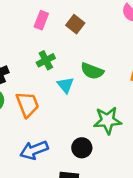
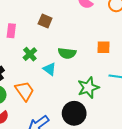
pink rectangle: (41, 20) -> (11, 31), moved
black circle: (82, 148) -> (74, 113), size x1.5

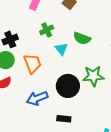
black circle: (74, 113) -> (68, 86), moved

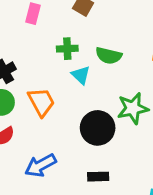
green cross: (47, 30) -> (67, 49), moved, turned 32
blue arrow: (37, 98) -> (40, 165), moved

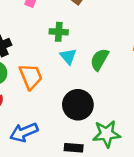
green semicircle: (109, 56) -> (99, 59), moved, turned 100
green star: (133, 108) -> (107, 134), moved

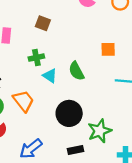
green semicircle: (99, 59) -> (76, 71), turned -42

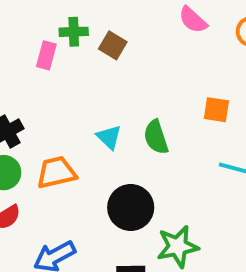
green cross: (36, 58) -> (74, 32), moved
orange trapezoid: (23, 101) -> (56, 172), turned -75

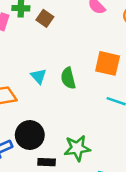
orange square: (216, 110) -> (108, 63), size x1.5
black circle: (131, 208) -> (30, 135), moved

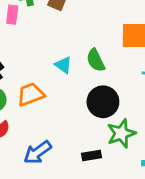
black circle: (30, 135) -> (103, 102), moved

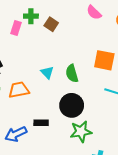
black rectangle: (92, 156) -> (41, 123), moved

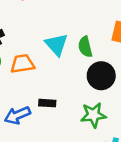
cyan triangle: (47, 72) -> (56, 45), size x1.5
black circle: (72, 105) -> (101, 76), moved

